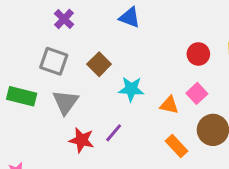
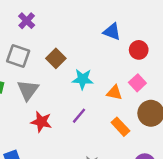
blue triangle: (130, 17) -> (112, 32), moved
purple line: (114, 133) -> (79, 116), moved

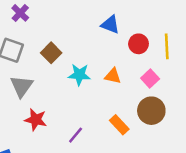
pink square: (137, 83) -> (150, 79), moved
orange triangle: (114, 93) -> (113, 76), moved
purple line: (79, 116) -> (76, 135), moved

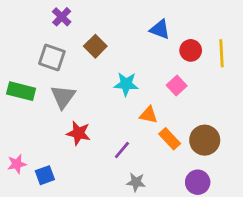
brown square: (51, 53) -> (95, 46), moved
orange triangle: (113, 76) -> (149, 115), moved
pink square: (150, 79) -> (177, 85), moved
brown circle: (151, 111) -> (205, 140), moved

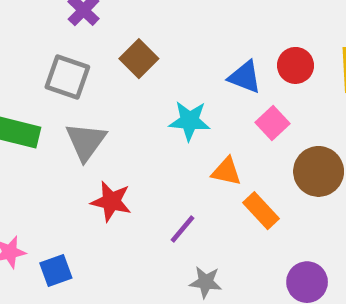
blue triangle: (160, 29) -> (245, 77), moved
brown circle: (205, 140) -> (319, 171), moved

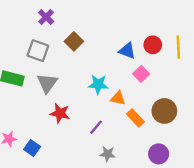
cyan star: (189, 121) -> (98, 84), moved
brown circle: (319, 171) -> (164, 111), moved
blue square: (56, 271) -> (32, 148), turned -35

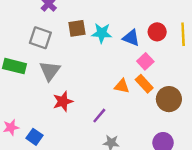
brown square: (74, 41) -> (77, 28), turned 36
cyan star: (98, 84) -> (102, 33), moved
red star: (60, 113) -> (63, 101), turned -30
orange rectangle: (135, 118) -> (144, 84), moved

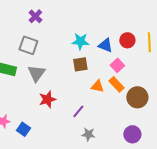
brown square: (77, 28) -> (80, 64), moved

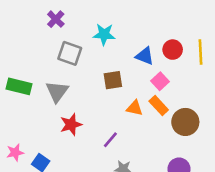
cyan star: (80, 41) -> (104, 34), moved
gray square: (28, 45) -> (70, 53), moved

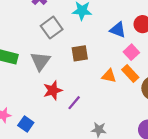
gray square: (70, 53) -> (52, 28), turned 35
brown square: (113, 80) -> (80, 53), moved
purple line: (110, 140) -> (74, 103), moved

